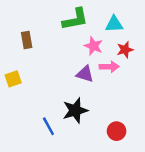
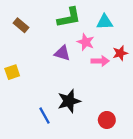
brown rectangle: (27, 40) -> (21, 25), moved, turned -40
red star: (125, 50) -> (120, 53), moved
purple triangle: (85, 74) -> (62, 53), moved

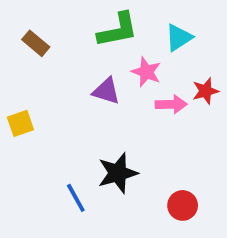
cyan triangle: (105, 22) -> (179, 38), turned -30

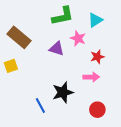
brown rectangle: (36, 43) -> (19, 37), moved, size x1.6
red star: (205, 91) -> (97, 57), moved
pink arrow: (171, 104) -> (91, 77), moved

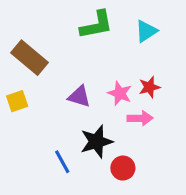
pink star: (78, 38) -> (120, 93), moved
purple triangle: (57, 49) -> (79, 96), moved
red circle: (97, 110) -> (123, 168), moved

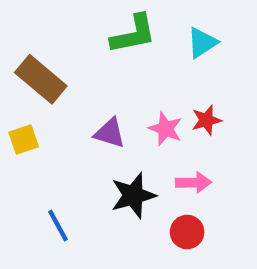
pink arrow: (140, 118) -> (194, 183), moved
blue line: (62, 162) -> (58, 226), moved
red circle: (123, 168) -> (187, 232), moved

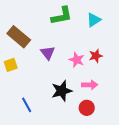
purple triangle: (110, 133) -> (48, 53), moved, turned 35

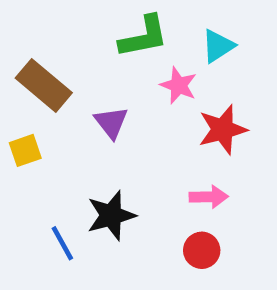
red star: (96, 56) -> (223, 130), size x1.5
pink star: (77, 60) -> (178, 85), moved
black star: (62, 91) -> (111, 215), moved

